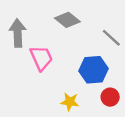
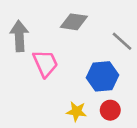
gray diamond: (67, 20) -> (74, 22), turned -30
red circle: (110, 97) -> (110, 110), moved

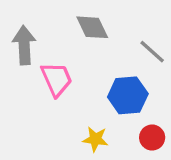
gray diamond: (74, 22) -> (92, 27), turned 56
red circle: (110, 110) -> (152, 138), moved

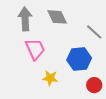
gray arrow: (24, 45) -> (25, 19), moved
yellow star: (95, 139) -> (50, 78), moved

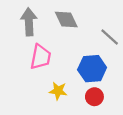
pink trapezoid: (35, 49) -> (41, 57), turned 35
red circle: (94, 85) -> (94, 97), moved

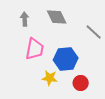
gray arrow: (29, 22) -> (25, 19), size x0.6
blue hexagon: (92, 69) -> (66, 59), moved

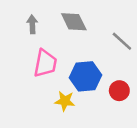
red circle: (81, 83) -> (119, 91), moved

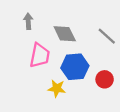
gray diamond: (74, 22) -> (65, 34), moved

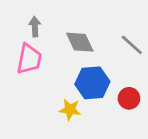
pink trapezoid: (40, 55) -> (29, 59), moved

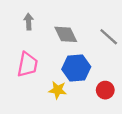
pink trapezoid: (29, 59) -> (27, 65), moved
red circle: (129, 98) -> (105, 90), moved

